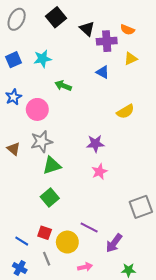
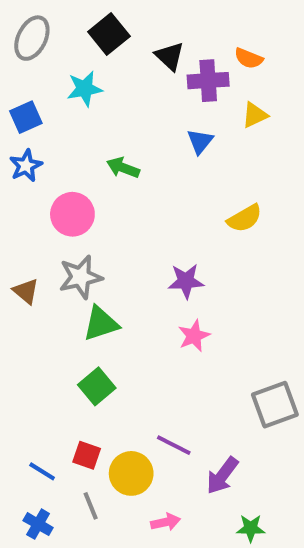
cyan star: (42, 59) -> (85, 89), moved
blue triangle: (103, 72) -> (200, 141), turned 40
blue star: (13, 97) -> (26, 166), moved

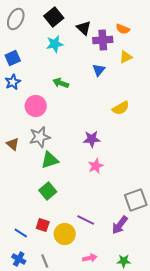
cyan star: (85, 89) -> (55, 44), moved
purple arrow: (222, 475) -> (120, 225), moved
gray line: (91, 506) -> (45, 261), moved
pink arrow: (166, 522) -> (90, 258), moved

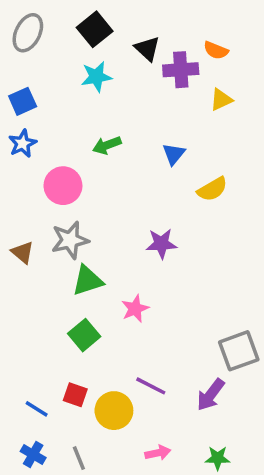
blue triangle: (99, 70) -> (174, 154), moved
green arrow: (61, 83) -> (107, 145), turned -42
pink star: (96, 166) -> (135, 309), moved

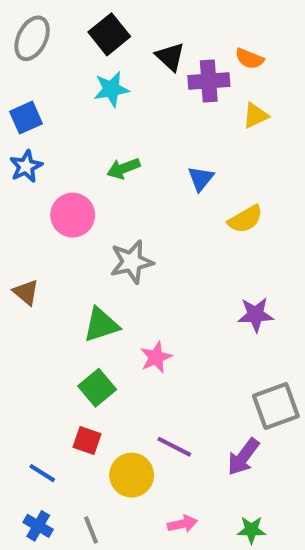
gray star: (70, 240) -> (132, 262), moved
purple star: (161, 244) -> (256, 315), moved
red square: (75, 395) -> (87, 441), moved

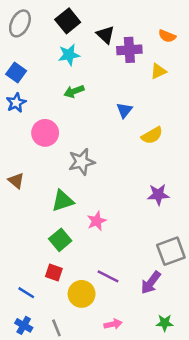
orange semicircle: (249, 59) -> (167, 36), moved
blue square: (26, 118) -> (16, 73), turned -30
green arrow: (123, 168) -> (74, 91), moved
green star: (251, 530) -> (165, 323), moved

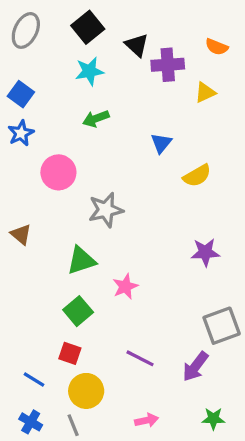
yellow circle: (82, 294) -> (86, 391), moved

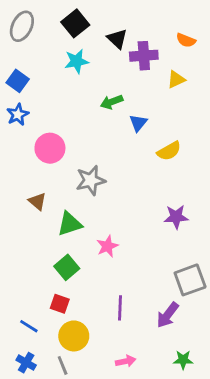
green arrow: (96, 119) -> (112, 102), moved
brown triangle: (21, 234) -> (37, 201), moved
purple line: (140, 358) -> (120, 308), turned 65

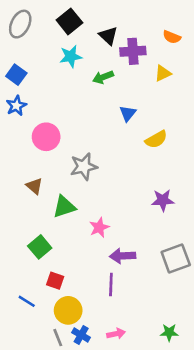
green arrow: (112, 102) -> (103, 77), moved
green square: (67, 267) -> (40, 247), moved
purple arrow: (168, 315) -> (123, 256), moved, turned 50
blue cross: (26, 363) -> (81, 335), moved

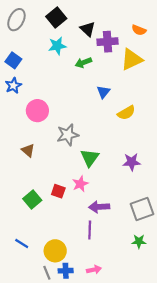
yellow triangle: (163, 73) -> (132, 59), size x1.6
green triangle: (64, 207) -> (90, 158), moved, turned -36
red square: (55, 281) -> (58, 191), moved
green star: (169, 332) -> (139, 241), moved
blue cross: (81, 335) -> (66, 271), turned -32

